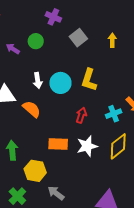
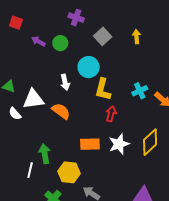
purple arrow: (13, 49) -> (38, 41), moved
yellow L-shape: (89, 80) -> (103, 90), moved
cyan circle: (60, 83) -> (89, 67), moved
cyan cross: (114, 114) -> (140, 91), moved

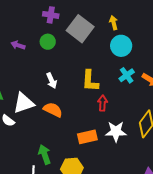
gray square: (103, 36) -> (80, 29), size x1.5
green circle: (60, 43) -> (48, 42), moved
cyan circle: (89, 67) -> (121, 46), moved
white star: (119, 144) -> (116, 132), turned 30

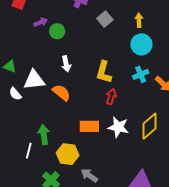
gray square: (80, 29) -> (105, 19), size x0.6
green circle: (48, 42) -> (57, 31), moved
purple arrow: (18, 45) -> (41, 22), turned 128

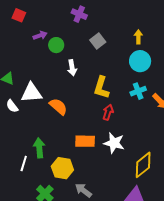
gray square: (105, 19) -> (98, 41), moved
white arrow: (66, 64) -> (72, 68), moved
yellow diamond: (149, 126) -> (143, 165), moved

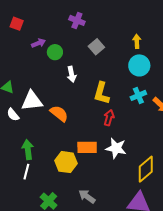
green arrow: (39, 148) -> (28, 150), moved
yellow hexagon: (62, 168) -> (66, 162), moved

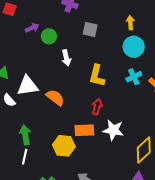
gray square: (96, 47) -> (90, 29), turned -35
red arrow: (109, 118) -> (97, 107), moved

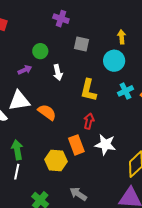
purple arrow: (32, 28) -> (25, 70), moved
cyan circle: (134, 47) -> (114, 61), moved
orange rectangle: (84, 130) -> (76, 145), turned 72

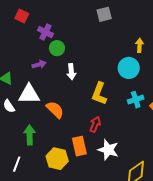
purple cross: (61, 19) -> (45, 32), moved
gray square: (81, 44) -> (104, 14), moved, turned -35
green arrow: (17, 150) -> (30, 135), moved

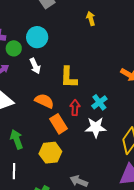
cyan circle: (129, 68) -> (37, 37), moved
cyan cross: (136, 100) -> (99, 102), moved
orange semicircle: (55, 110) -> (44, 101), moved
orange rectangle: (79, 146) -> (59, 124), moved

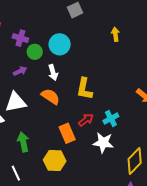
orange semicircle: (44, 101) -> (50, 97), moved
red arrow: (75, 108) -> (86, 120), turned 42
white line: (14, 171) -> (16, 173), turned -35

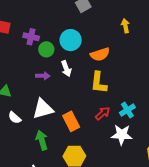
purple arrow: (20, 71) -> (43, 76), moved, turned 32
orange semicircle: (50, 97) -> (100, 54), moved, turned 132
white triangle: (16, 102) -> (43, 109), moved
orange rectangle: (67, 133) -> (71, 121), moved

